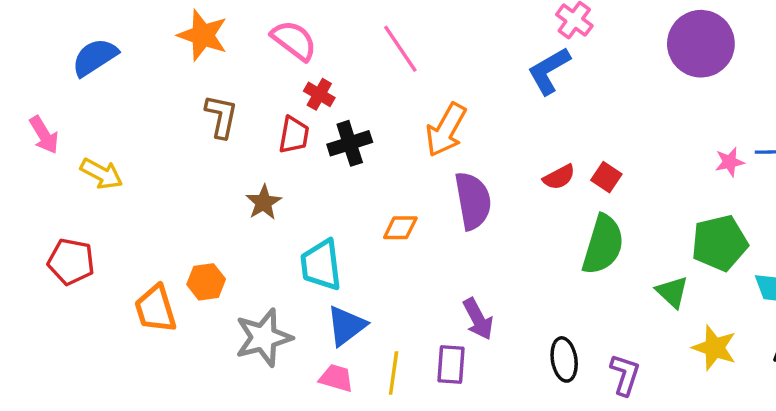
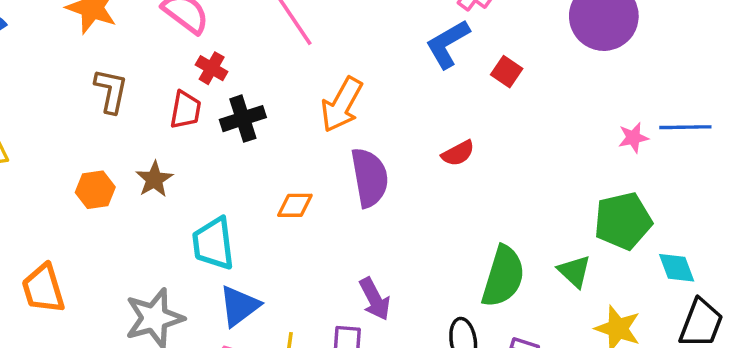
red square: (606, 177) -> (507, 72), moved
green semicircle: (603, 245) -> (503, 276), moved
orange hexagon: (206, 282) -> (95, 190), moved

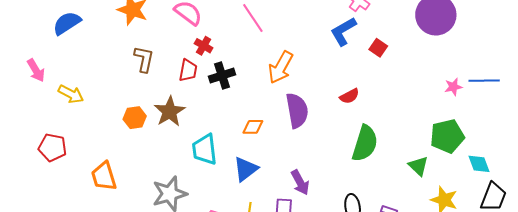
brown star: (154, 179) -> (170, 111), size x1.4
green semicircle: (503, 276) -> (365, 143), moved
blue triangle: (239, 306) -> (246, 169), moved

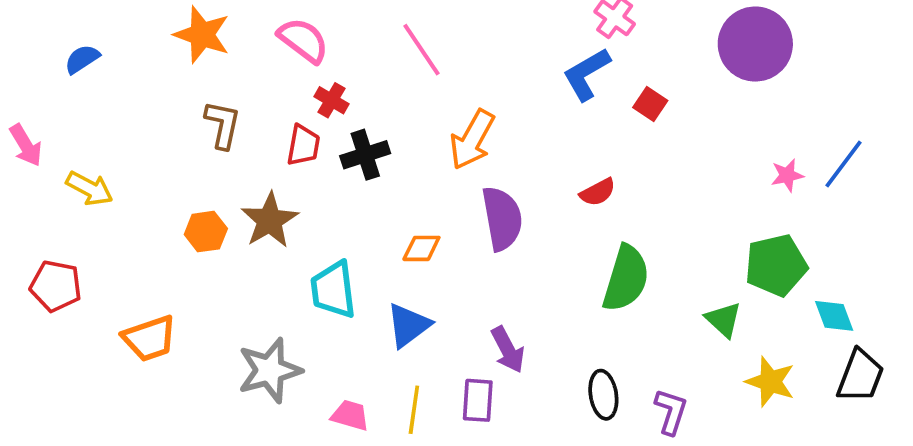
blue semicircle: (67, 23) -> (82, 59), size x0.7
blue line: (484, 81) -> (843, 164), turned -52
orange trapezoid: (104, 176) -> (150, 338), turned -92

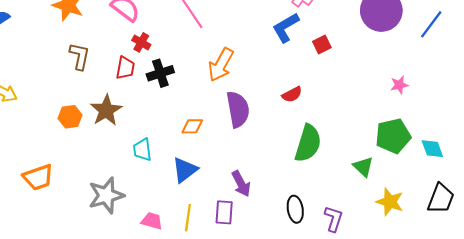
red square: (650, 104) -> (322, 45), turned 30
blue line: (843, 164) -> (431, 24), moved
cyan trapezoid: (333, 290) -> (142, 150), size x0.7
cyan diamond: (834, 316) -> (432, 149), moved

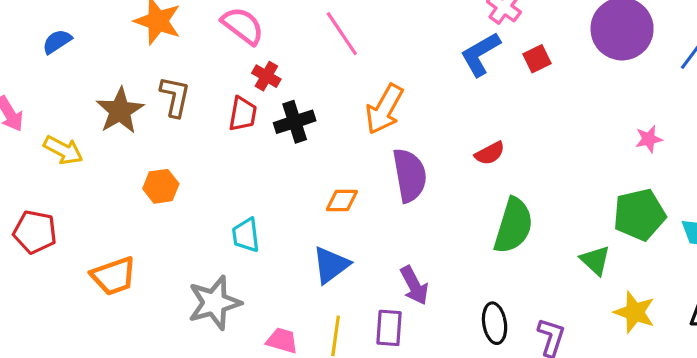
red square: (322, 45) -> (537, 59), moved
brown star: (106, 110) -> (120, 111), moved
cyan trapezoid: (142, 150) -> (246, 235), moved

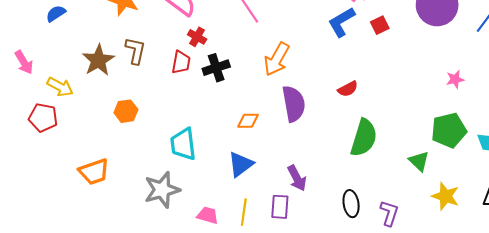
red pentagon: (35, 232) -> (43, 118), moved
cyan trapezoid: (246, 235) -> (183, 144), size x1.4

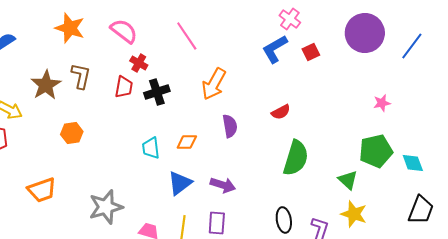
purple semicircle: (294, 104) -> (230, 126), size x0.7
cyan trapezoid: (183, 144) -> (151, 148), moved, size x0.7
purple arrow: (297, 178) -> (223, 185), moved, turned -45
yellow star: (446, 196) -> (354, 214), moved

